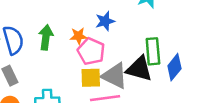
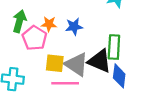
blue star: (105, 21) -> (74, 27), moved
pink pentagon: (91, 51) -> (34, 38), moved
blue diamond: (174, 67) -> (119, 76), moved, turned -40

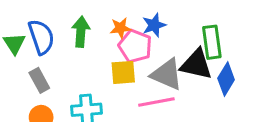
pink pentagon: (34, 38) -> (135, 46), moved
yellow square: (55, 63) -> (123, 72), moved
blue diamond: (119, 76) -> (226, 79), turned 35

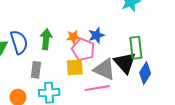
black triangle: (196, 64) -> (125, 63), turned 35
gray rectangle: (39, 80) -> (36, 70), moved, turned 35

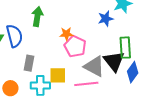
blue star: (96, 35) -> (106, 19), moved
green arrow: (46, 39) -> (37, 17), moved
yellow square: (75, 67) -> (58, 75), moved

